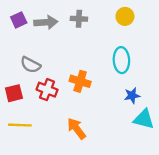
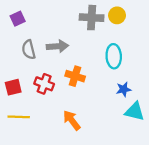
gray cross: (79, 19) -> (92, 18), moved, size x1.5
gray arrow: (46, 22) -> (57, 46), moved
gray semicircle: (31, 65) -> (29, 50), moved, turned 48

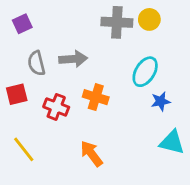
cyan ellipse: (114, 56) -> (145, 72), turned 35
red square: (13, 87) -> (17, 94), moved
blue star: (124, 89) -> (161, 101), moved
yellow line: (19, 117) -> (24, 149), turned 50

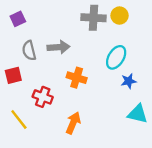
red cross: (56, 107) -> (43, 97), moved
orange arrow: (91, 154) -> (73, 123), turned 60

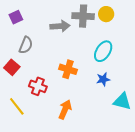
gray arrow: (58, 47) -> (60, 26), moved
gray semicircle: (29, 51) -> (26, 45), turned -144
red square: (13, 75) -> (12, 67), turned -35
blue star: (129, 81) -> (103, 79), moved

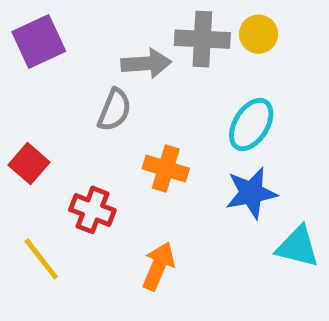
purple square: (16, 17) -> (39, 41), size x1.5
gray semicircle: (26, 45) -> (114, 110), moved
blue star: (103, 79) -> (251, 193), size x1.5

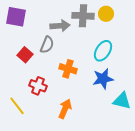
purple square: (39, 41) -> (16, 17), turned 35
red square: (29, 164) -> (25, 55), moved

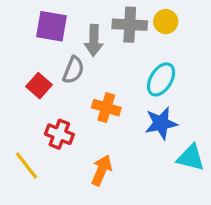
purple square: (16, 17) -> (52, 26), moved
gray arrow: (60, 26) -> (94, 40), turned 96

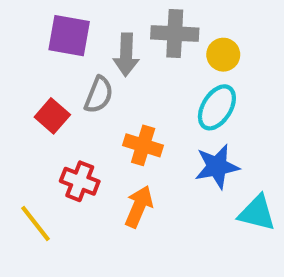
yellow circle: (166, 22) -> (223, 55), moved
orange arrow: (102, 170) -> (139, 207), moved

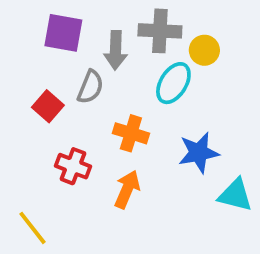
cyan ellipse: (217, 107) -> (173, 83), moved
yellow line: (35, 223) -> (32, 228), moved

